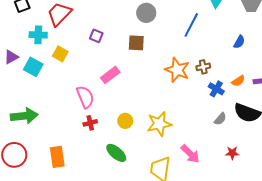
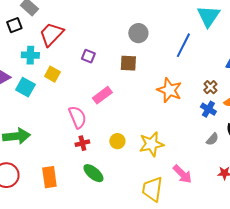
brown cross: (203, 67) -> (210, 87), moved, turned -32
green ellipse: (116, 153) -> (93, 173), moved

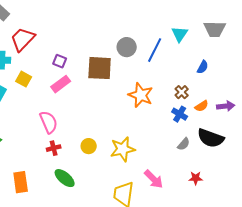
cyan triangle: (208, 16) -> (180, 34), moved, size x0.7
gray circle: (138, 33) -> (127, 47), moved
brown square: (128, 63) -> (100, 68), size x1.5
pink rectangle: (102, 95) -> (61, 84), moved

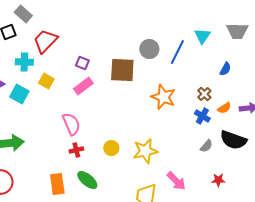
orange rectangle: (21, 182) -> (57, 184), moved

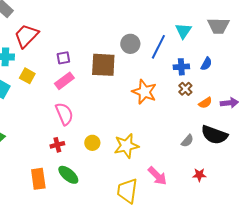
purple square: (82, 63) -> (63, 58), turned -32
blue cross: (202, 116) -> (181, 67), moved, turned -35
pink semicircle: (71, 124) -> (64, 114), moved

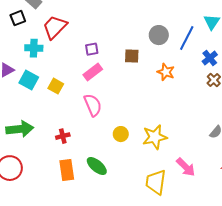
brown square: (103, 65) -> (132, 56), size x0.6
blue cross: (181, 67) -> (210, 58), turned -35
yellow square: (27, 76) -> (56, 86), moved
orange star: (144, 92) -> (166, 72), moved, size x0.7
red cross: (57, 145) -> (63, 136), moved

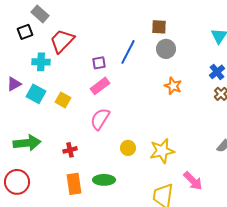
blue line: (187, 38) -> (128, 52), moved
brown square: (132, 56) -> (159, 27), moved
pink semicircle: (93, 105) -> (100, 119), turned -125
green ellipse: (97, 166) -> (104, 180), turned -40

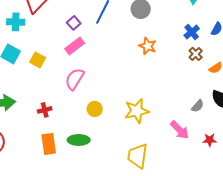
purple square: (99, 63) -> (74, 23), turned -32
yellow circle: (128, 148) -> (95, 109), moved
pink arrow: (193, 181) -> (180, 130), moved

